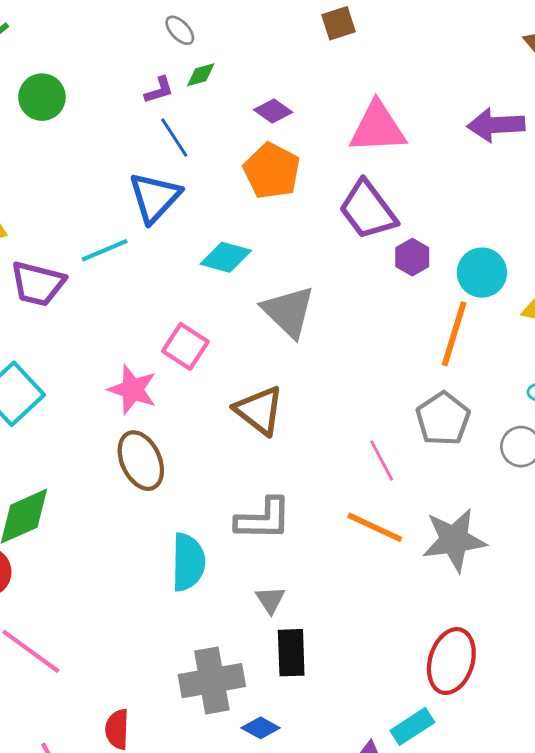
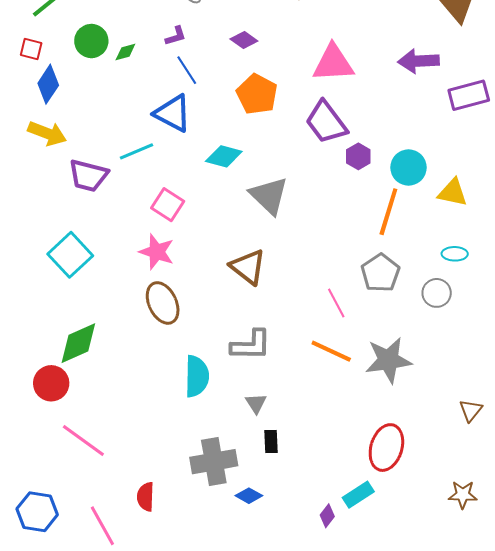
green diamond: (201, 75) -> (125, 52), moved
purple diamond: (273, 111) -> (244, 40), moved
blue triangle: (155, 197) -> (173, 113), turned -45
pink square: (185, 346) -> (168, 205), moved
black rectangle: (291, 653) -> (271, 441), size x0.7

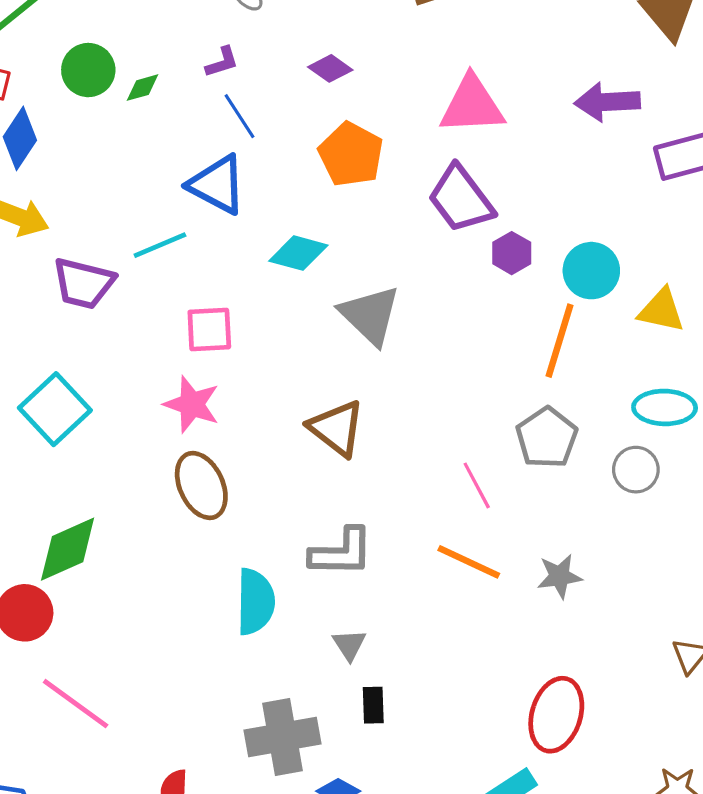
pink square: (168, 205) -> (209, 329), turned -36
cyan ellipse: (455, 254) -> (665, 407), size x1.5
gray star: (388, 360) -> (559, 576), size x0.6

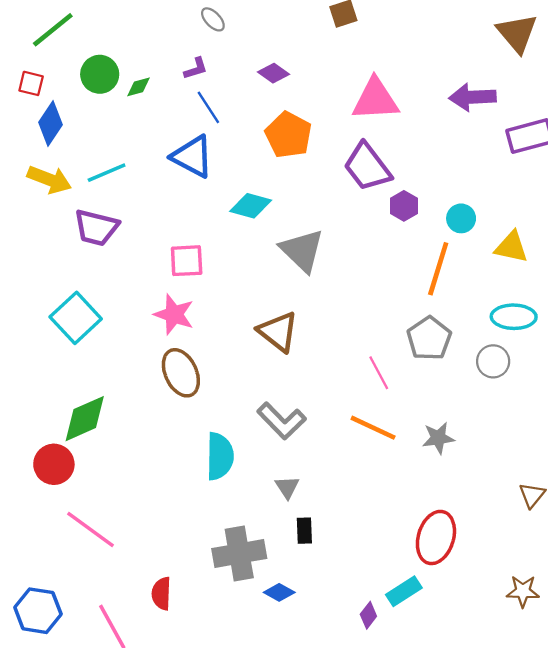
cyan line: (160, 245) -> (107, 173), moved
cyan circle: (591, 271) -> (461, 218), size x0.7
gray L-shape: (341, 552) -> (282, 421), turned 45

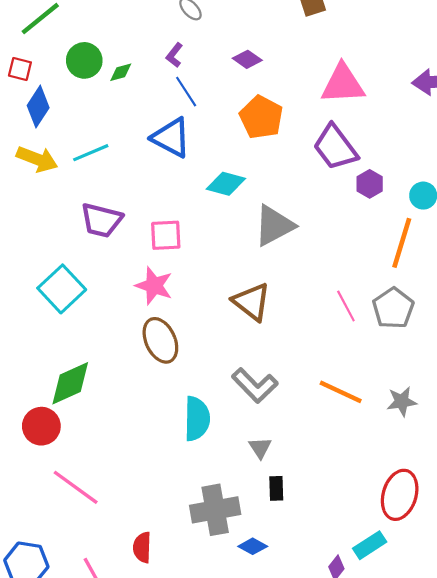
purple L-shape: (196, 69) -> (174, 55), turned 145
purple trapezoid: (96, 228) -> (101, 220), moved
gray triangle: (302, 250) -> (274, 226), turned 48
pink line: (379, 373) -> (346, 306), moved

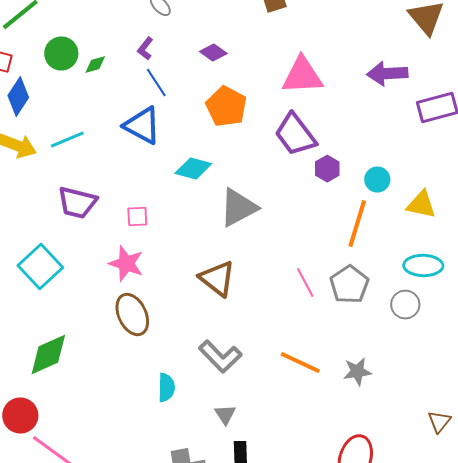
pink square: (166, 235) -> (137, 216), size x0.7
cyan semicircle: (197, 419) -> (166, 388), size x0.7
red circle: (41, 426) -> (20, 416), moved

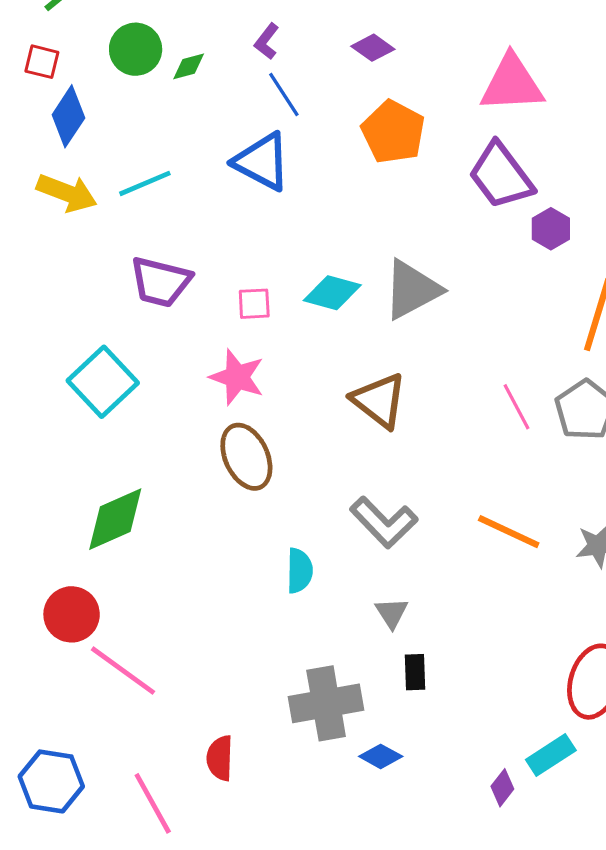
cyan diamond: (193, 168) -> (332, 293), moved

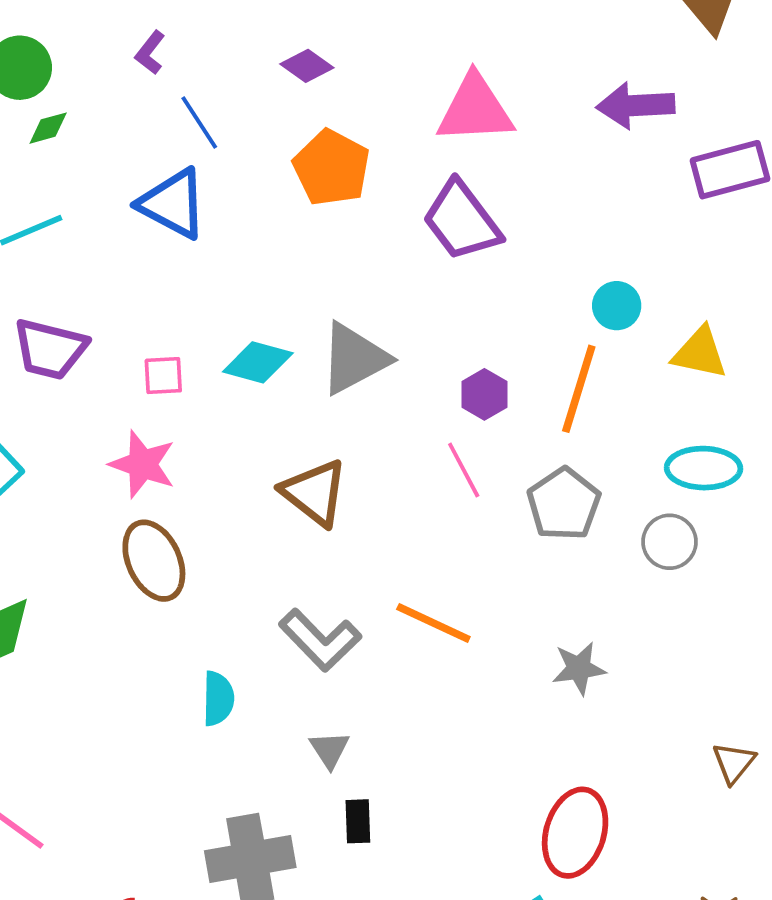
purple L-shape: (267, 41) -> (150, 53), moved
green diamond: (189, 66) -> (48, 128), moved
purple hexagon: (551, 229) -> (484, 394), moved
pink line: (517, 407) -> (464, 470), moved
orange line: (509, 532) -> (433, 623), moved

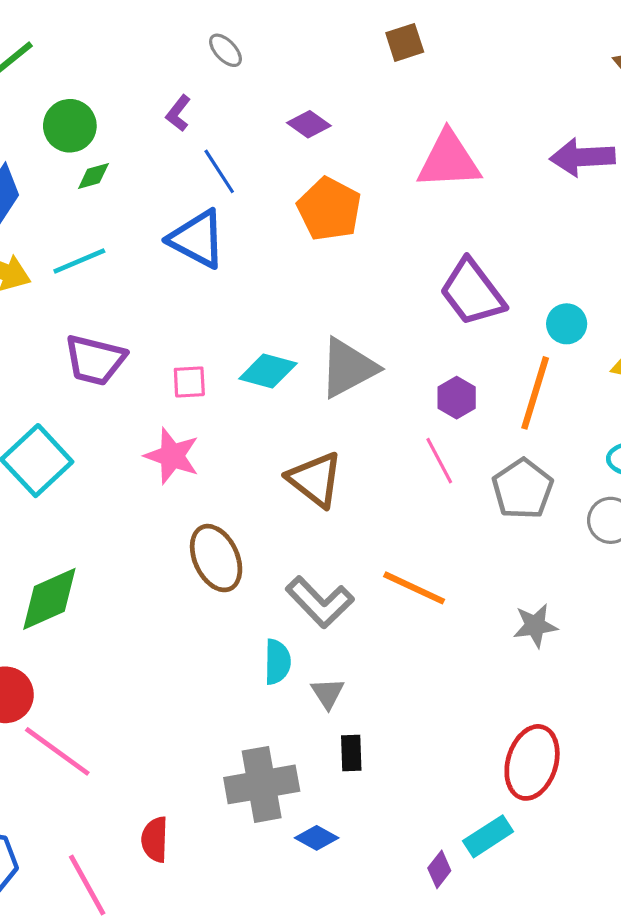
purple trapezoid: (462, 221) -> (472, 292), moved
brown ellipse: (154, 561) -> (216, 558), moved
cyan semicircle: (218, 699) -> (277, 662), moved

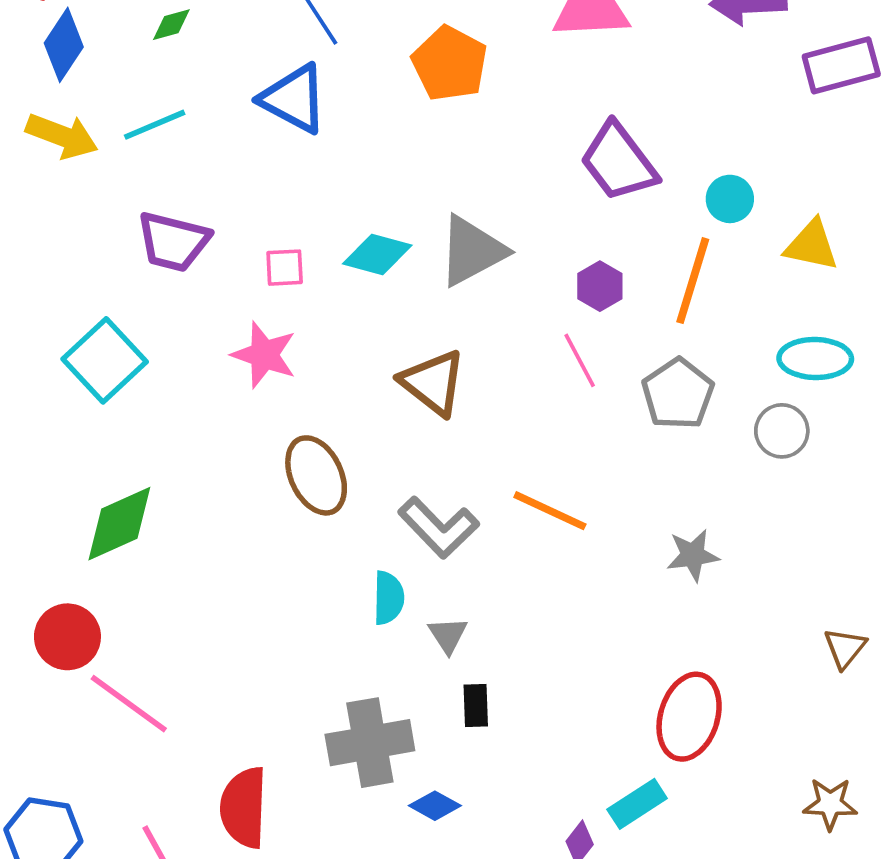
red semicircle: (155, 839) -> (244, 808), size x1.5

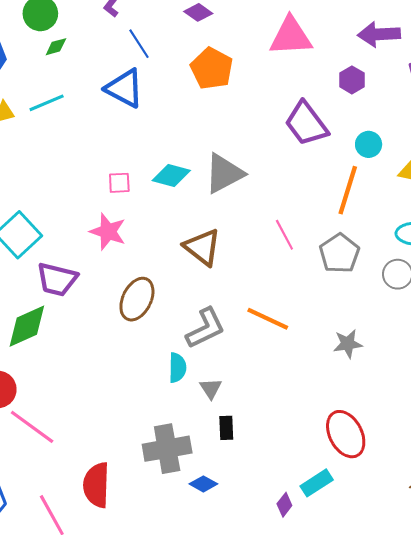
purple trapezoid: (173, 242) -> (57, 279), moved
purple hexagon: (600, 286) -> (352, 80), moved
brown ellipse: (316, 475) -> (137, 299), turned 51
gray L-shape: (439, 527) -> (205, 328), turned -72
red ellipse: (689, 717) -> (346, 434), turned -45

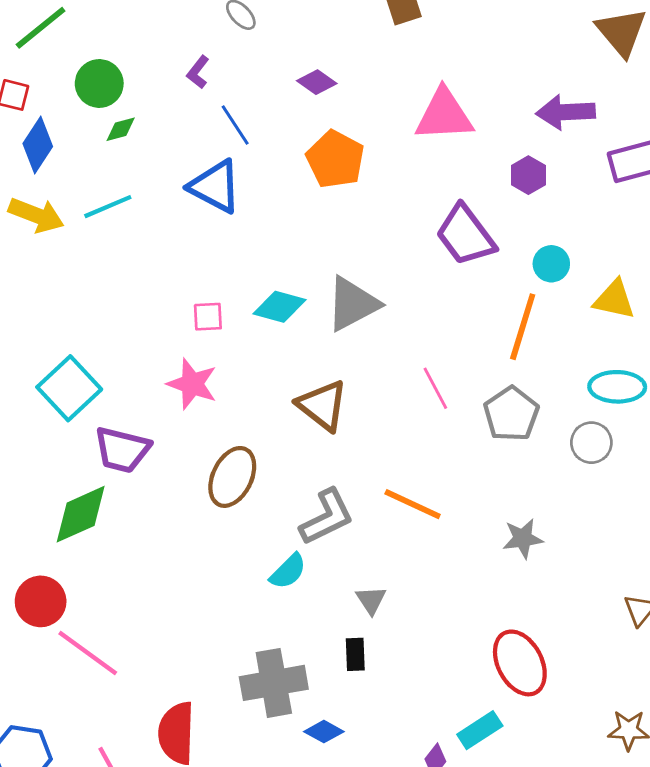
cyan semicircle: (177, 368) -> (288, 571), turned 44
gray triangle: (211, 388) -> (371, 600), moved

